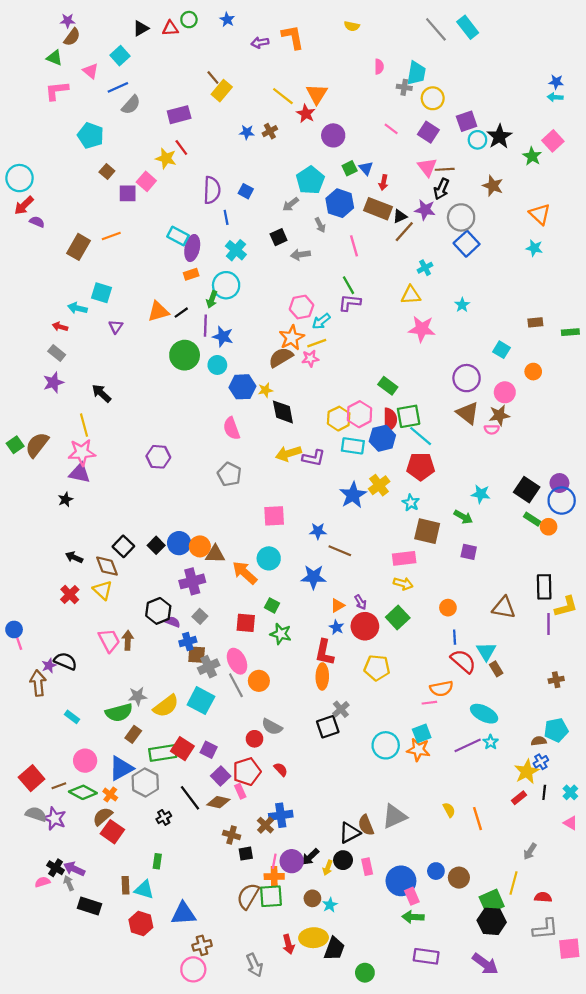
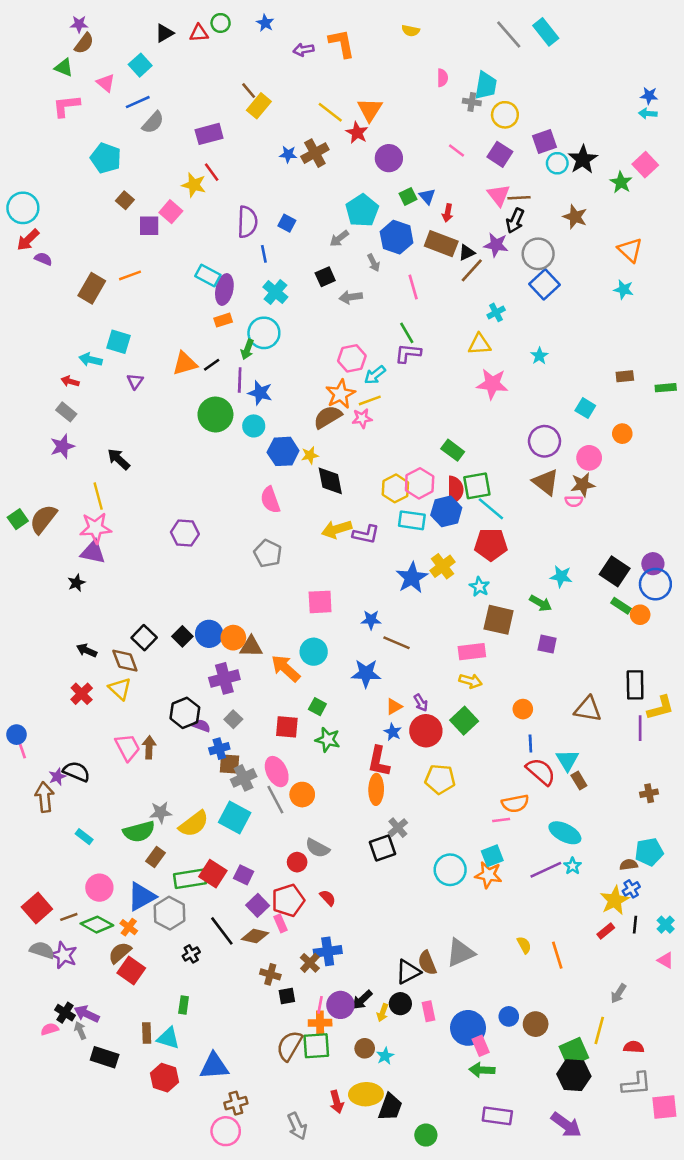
brown cross: (270, 131) -> (315, 153), size x1.5

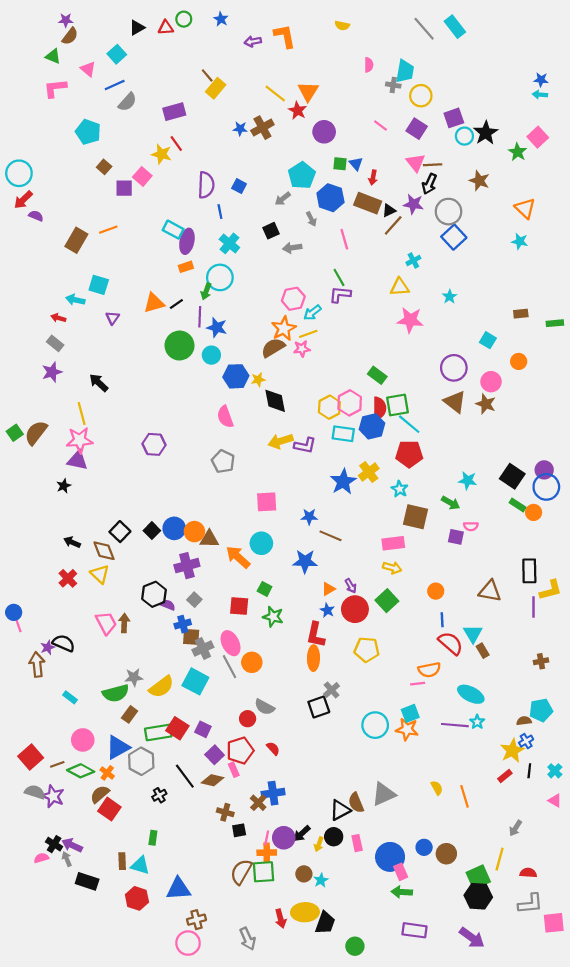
green square: (408, 196) -> (340, 164), turned 32
brown star: (583, 485) -> (486, 404), turned 30
pink semicircle: (574, 501) -> (471, 526), moved
purple line: (546, 870) -> (455, 725), turned 30

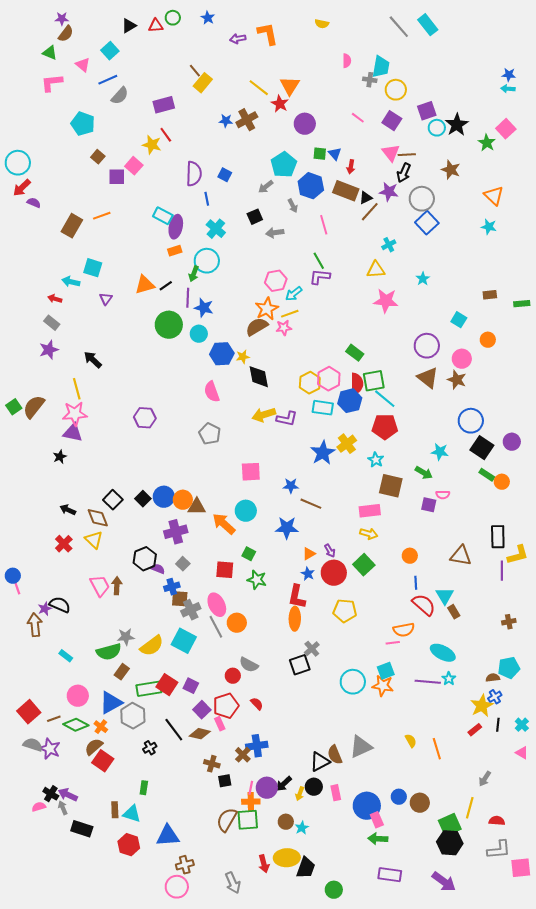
blue circle: (546, 487) -> (471, 421), moved

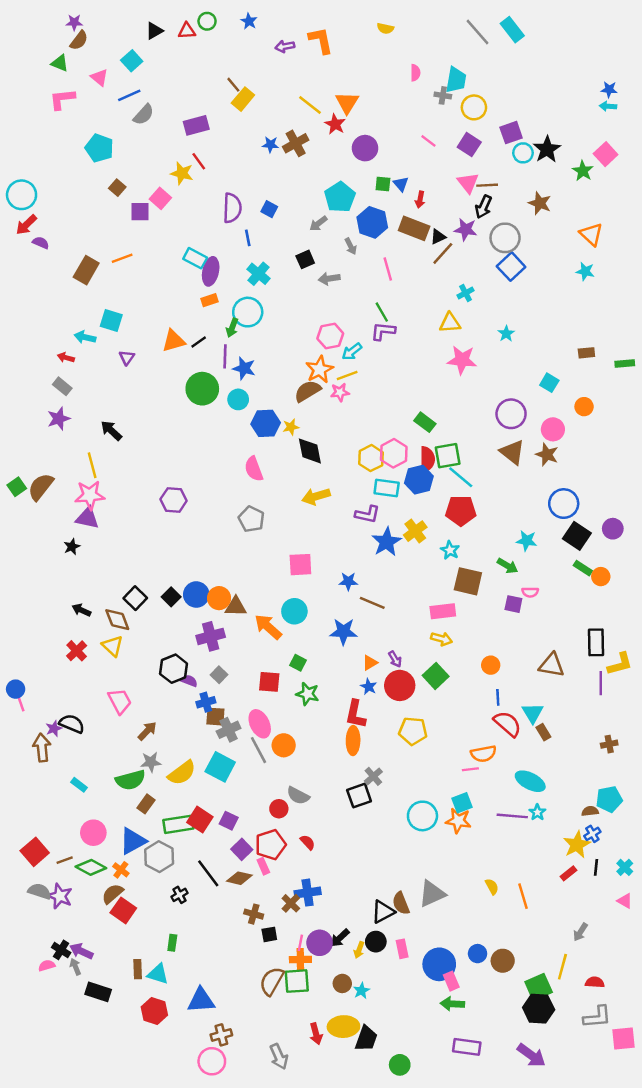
purple L-shape: (287, 419) -> (367, 514), moved
brown arrow: (117, 586) -> (147, 731), moved, turned 42

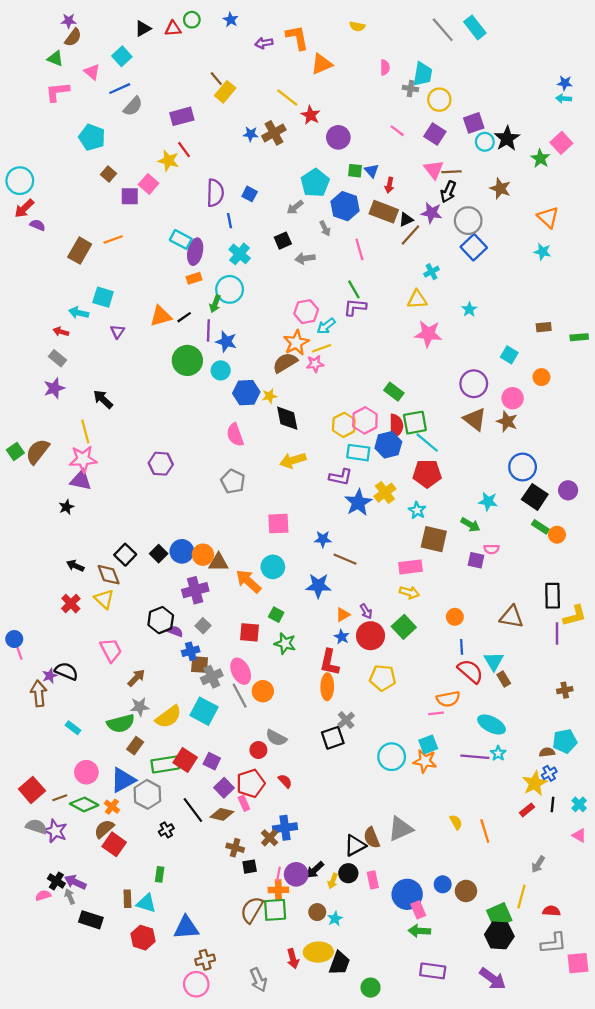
orange triangle: (347, 103) -> (322, 64), moved, turned 35

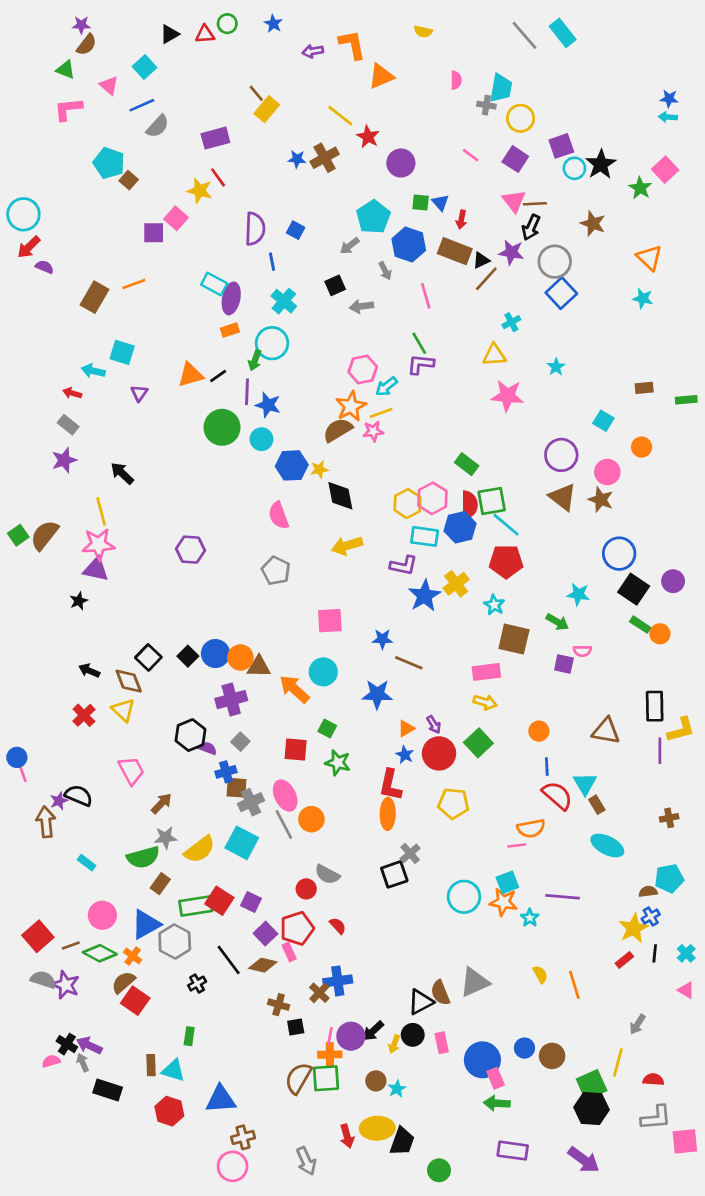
brown square: (109, 174) -> (129, 180), moved
cyan ellipse: (491, 724) -> (607, 845), moved
cyan star: (498, 753) -> (530, 918), moved

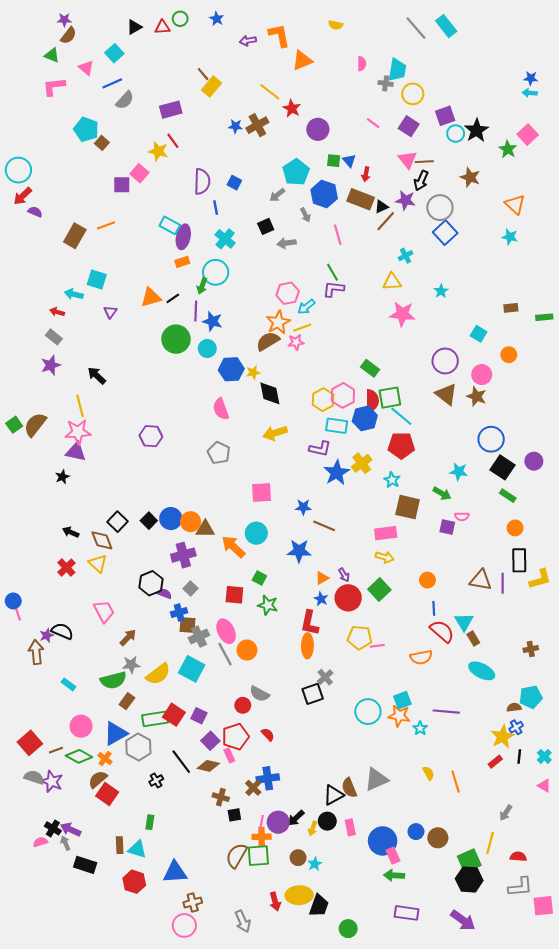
orange circle: (660, 634) -> (515, 528), moved
purple line: (660, 751) -> (503, 583), moved
pink line: (517, 845) -> (377, 646), moved

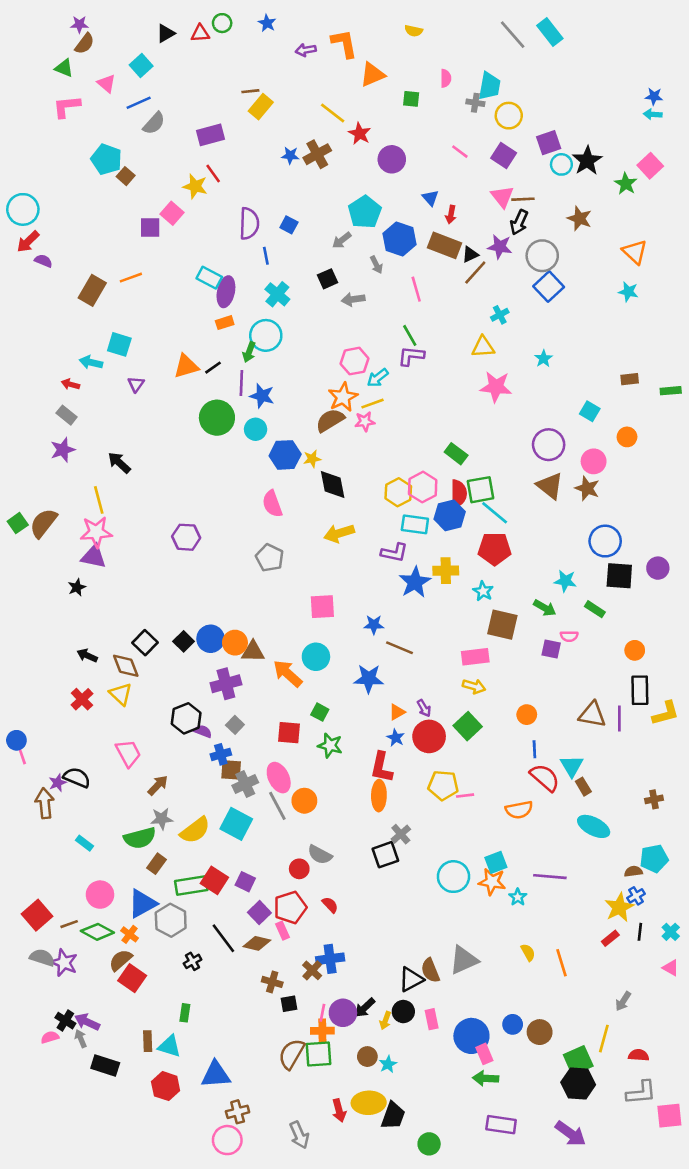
brown line: (203, 74) -> (250, 91), turned -56
green square: (334, 161) -> (411, 99), moved
yellow cross: (362, 463) -> (446, 571), turned 36
black square: (503, 467) -> (619, 576), turned -30
green rectangle: (508, 496) -> (595, 609), moved

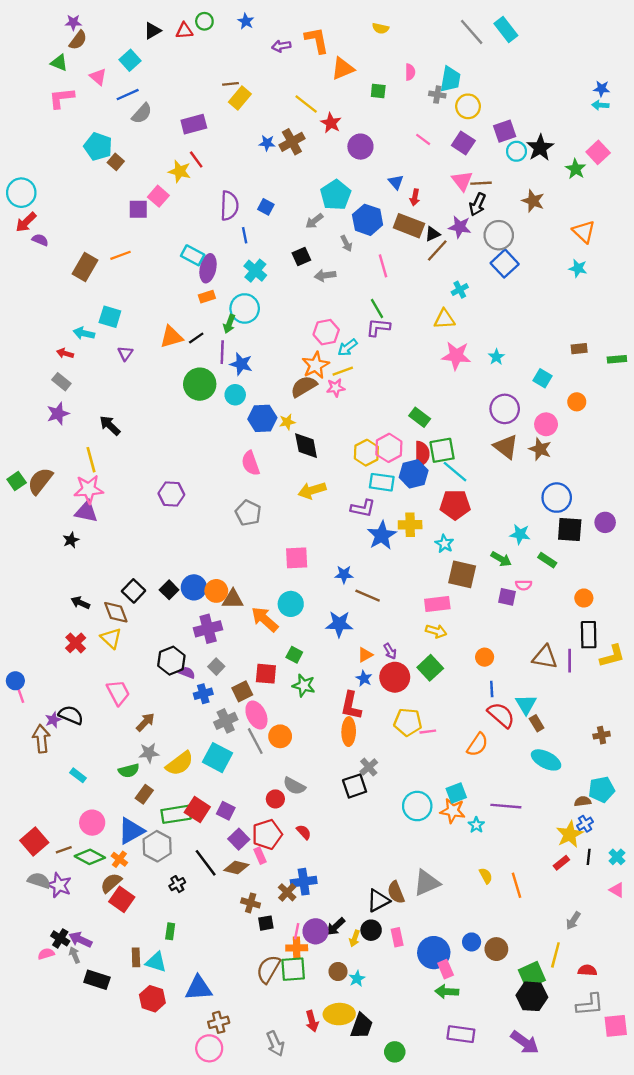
cyan star: (543, 359) -> (496, 357), moved
brown square: (231, 770) -> (242, 691), moved, turned -30
orange semicircle: (519, 810) -> (477, 745), turned -45
green semicircle: (140, 838) -> (129, 771), size x0.7

